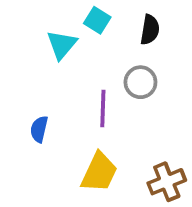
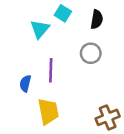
purple line: (103, 108) -> (51, 70), moved
yellow trapezoid: (99, 172) -> (48, 111), moved, turned -36

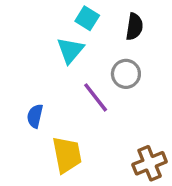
cyan triangle: (40, 29) -> (70, 50), moved
purple line: (51, 70) -> (96, 97), moved, turned -40

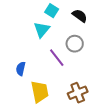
black semicircle: (134, 27) -> (80, 16), turned -63
brown cross: (150, 163) -> (78, 93), moved

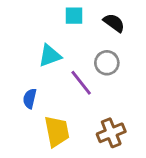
cyan square: (52, 11) -> (74, 16), turned -32
cyan triangle: (42, 30) -> (50, 56), moved, turned 30

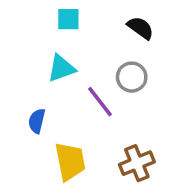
cyan square: (74, 16) -> (68, 19), moved

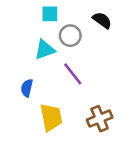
gray circle: (132, 77) -> (70, 36), moved

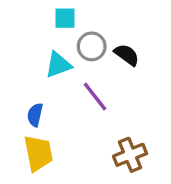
black semicircle: (102, 20) -> (127, 55), moved
yellow trapezoid: (51, 117) -> (38, 153), moved

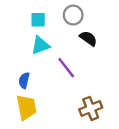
cyan square: (65, 18) -> (38, 20), moved
gray circle: (92, 46) -> (73, 15), moved

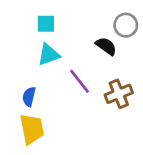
gray circle: (73, 15) -> (126, 25), moved
brown cross: (91, 108) -> (119, 94), moved

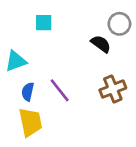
cyan triangle: (49, 55) -> (16, 61), moved
purple line: (79, 81) -> (60, 90), moved

